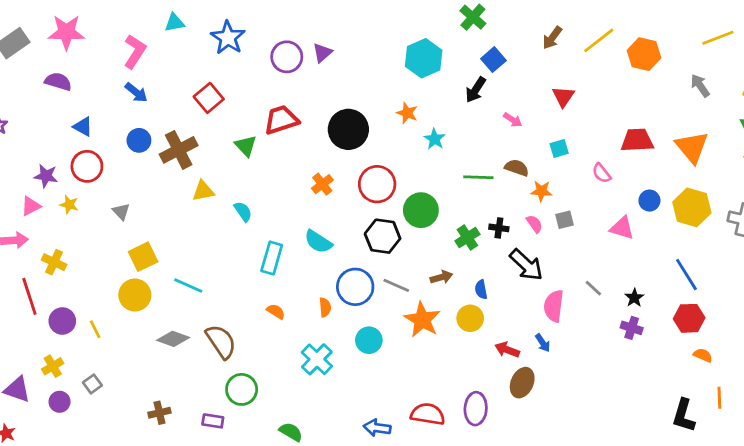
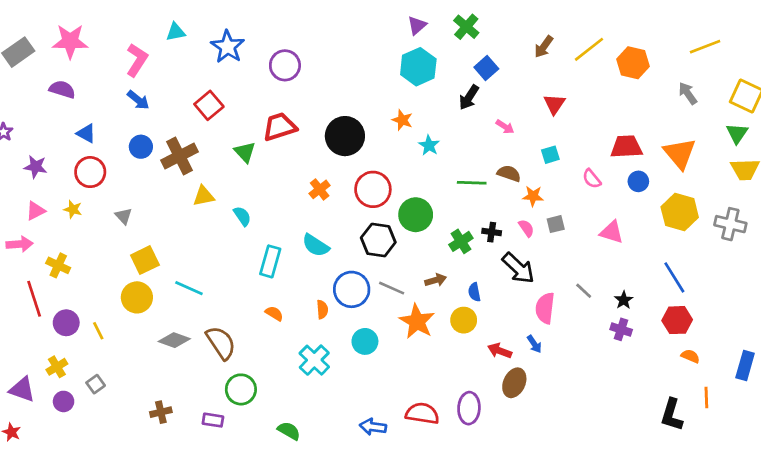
purple triangle: (322, 53) -> (417, 25), moved
purple star: (46, 176) -> (36, 167), moved
blue circle: (649, 201) -> (638, 181), moved

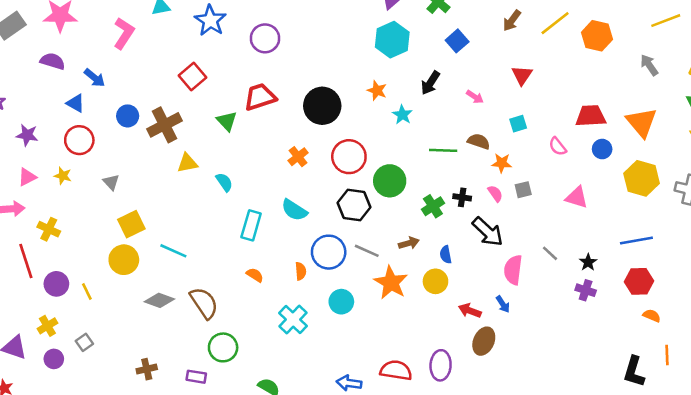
black arrow: (469, 97) -> (430, 83), moved
blue arrow: (138, 100) -> (95, 78), moved
blue line: (674, 277) -> (636, 241), turned -68

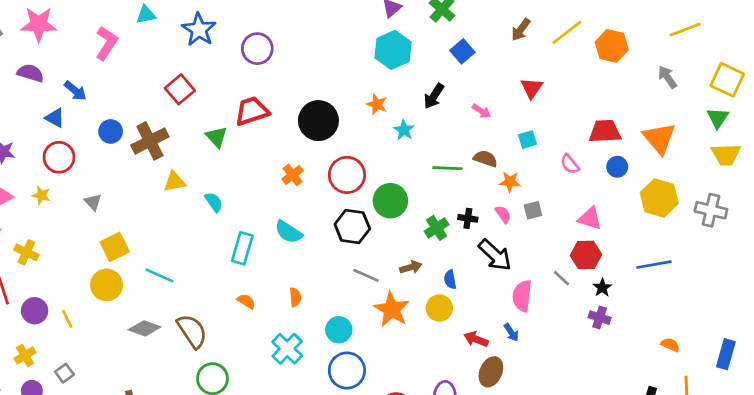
blue circle: (329, 252) -> (347, 370), moved
red hexagon: (639, 281) -> (586, 255), moved

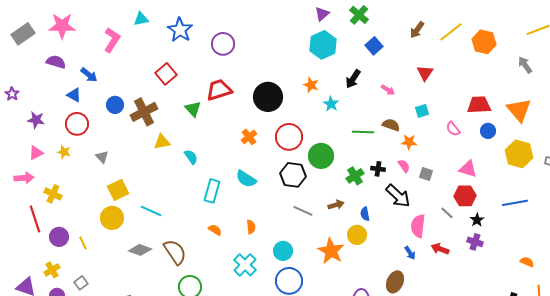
gray square: (533, 210) -> (426, 174), moved, turned 32
orange star: (392, 309) -> (331, 251), moved
red arrow: (476, 339) -> (440, 249), moved

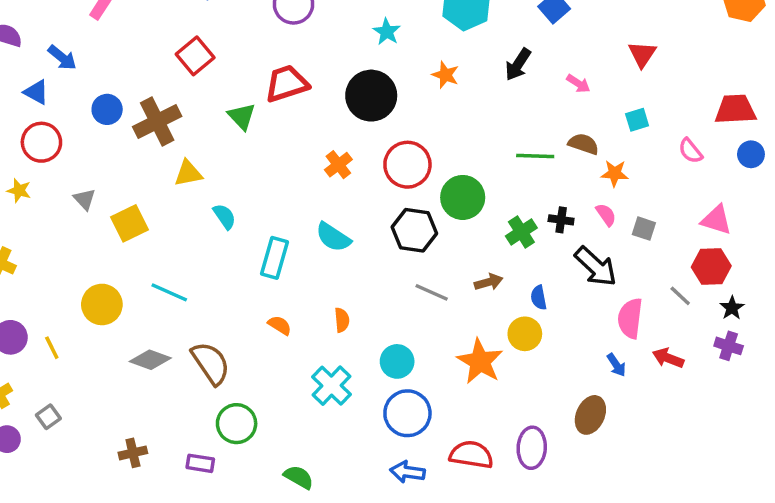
cyan star: (331, 104) -> (387, 32), moved
cyan semicircle: (191, 157) -> (224, 216), moved
yellow square: (118, 190) -> (130, 223), moved

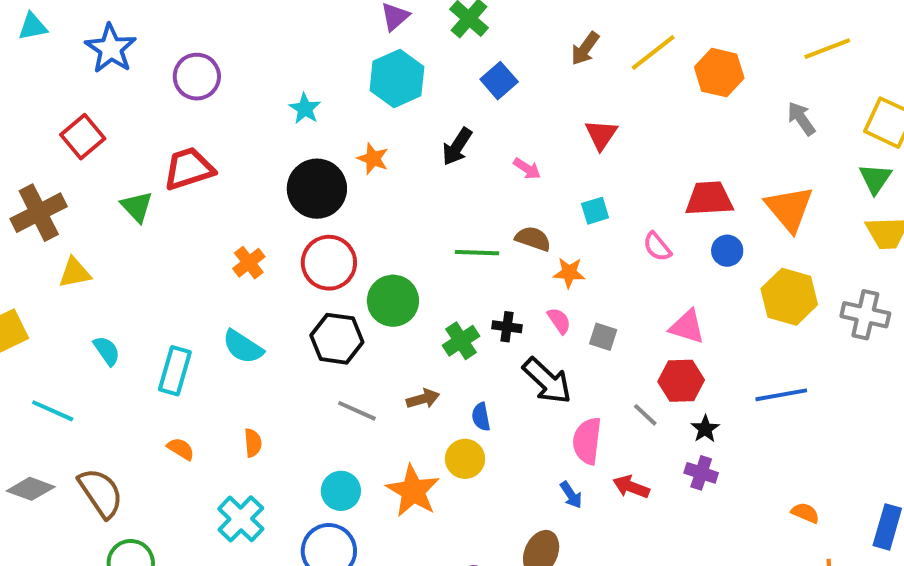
black circle: (371, 96) -> (317, 189), moved
cyan semicircle: (224, 216) -> (107, 351), moved
cyan circle: (397, 361) -> (341, 491), moved

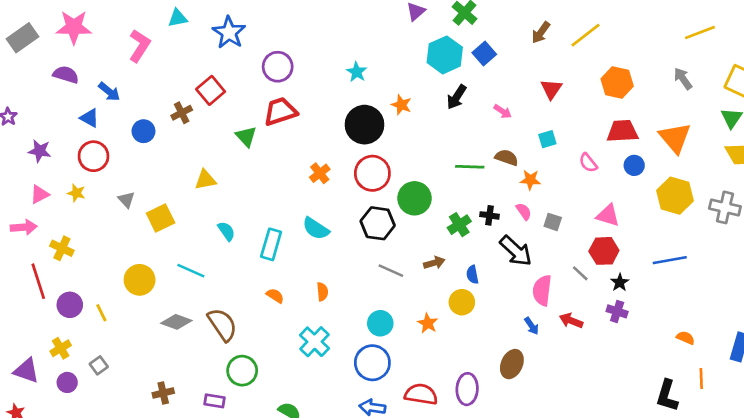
orange hexagon: (719, 73) -> (617, 83), moved
purple circle: (197, 77) -> (278, 67), moved
cyan hexagon: (397, 79) -> (445, 55), moved
brown cross: (39, 213) -> (182, 113), moved, size x0.6
orange star: (413, 491) -> (428, 323), size x0.6

